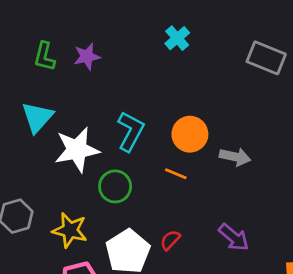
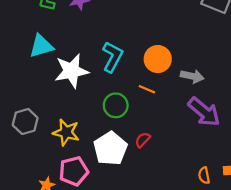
cyan triangle: (37, 117) -> (41, 46), turned 32
green circle: (115, 186) -> (116, 105), moved
purple arrow: (234, 237) -> (204, 112), moved, size x1.4

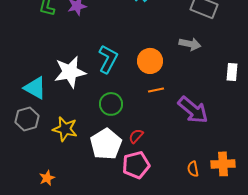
cyan triangle: (41, 46) -> (35, 88), moved, turned 45
gray arrow: (192, 76) -> (190, 44), moved
orange line: (147, 89) -> (156, 90), moved, turned -35
pink pentagon: (74, 171) -> (136, 165), moved

